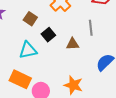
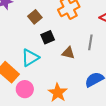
cyan triangle: (28, 50) -> (30, 58), moved, turned -36

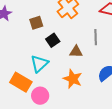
brown square: (35, 17) -> (36, 23), turned 32
orange star: (58, 93) -> (73, 79), moved

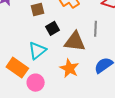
brown triangle: (76, 52) -> (75, 42), size x1.6

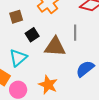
orange star: (69, 68) -> (48, 85), moved

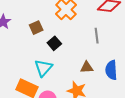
brown triangle: (55, 47) -> (87, 67), moved, size x0.6
blue semicircle: (85, 69) -> (111, 70), turned -48

